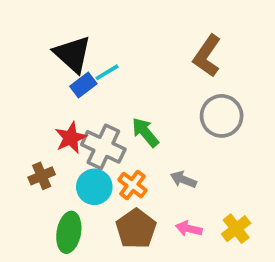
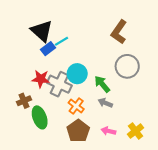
green arrow: (145, 132) -> (102, 84), moved
red star: (71, 138) -> (41, 79), turned 30
cyan circle: (94, 187) -> (77, 74), moved
green ellipse: (69, 232) -> (40, 117), moved, turned -30

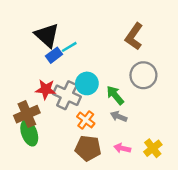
brown cross: (24, 101) -> (27, 114), size x1.5
green ellipse: (40, 117) -> (29, 133), moved
brown pentagon: (78, 131) -> (88, 148), turned -30

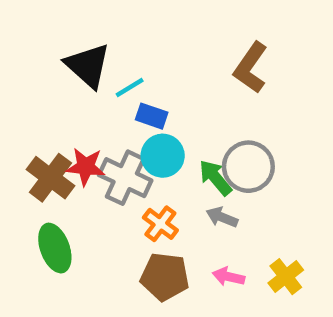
blue rectangle: (54, 55) -> (152, 116), moved, turned 56
gray circle: (143, 75) -> (248, 167), moved
brown cross: (27, 114) -> (50, 178), moved, turned -30

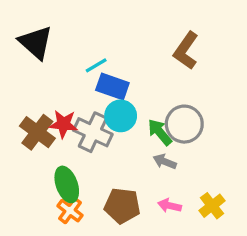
black triangle: (88, 66) -> (36, 42), moved
blue rectangle: (152, 116) -> (112, 87), size x1.4
orange cross: (160, 224) -> (70, 211), moved
green ellipse: (55, 248) -> (67, 184), moved

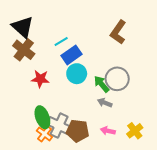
blue rectangle: (112, 87) -> (71, 55), turned -54
brown cross: (37, 132) -> (24, 50), moved
gray cross: (93, 132) -> (59, 126), moved

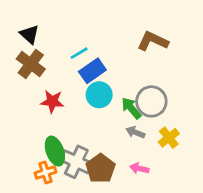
black triangle: (23, 27) -> (29, 34), size x0.7
brown L-shape: (118, 32) -> (153, 41), turned 80
brown pentagon: (78, 131) -> (100, 168), turned 30
yellow cross: (135, 131) -> (169, 138), moved
orange cross: (44, 134) -> (46, 173), moved, turned 35

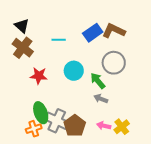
cyan line: (79, 53) -> (59, 40), turned 32
blue rectangle: (92, 71) -> (93, 33), moved
gray circle: (151, 101) -> (114, 63), moved
yellow cross: (169, 138) -> (122, 127), moved

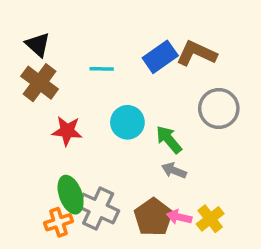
gray circle: (114, 63) -> (219, 108), moved
brown pentagon: (75, 126) -> (153, 217), moved

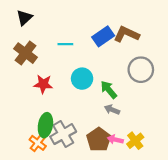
black triangle: (38, 45) -> (24, 18), moved, turned 35
green ellipse: (71, 195) -> (45, 125), turned 30
gray cross: (98, 208) -> (63, 134), turned 35
orange cross: (59, 222) -> (38, 143), turned -35

